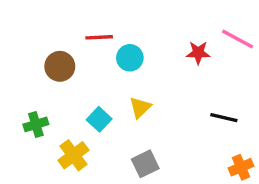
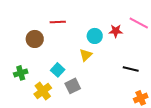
cyan circle: (130, 58) -> (95, 36), moved
yellow triangle: (140, 107) -> (86, 55), moved
gray square: (145, 164) -> (73, 86), moved

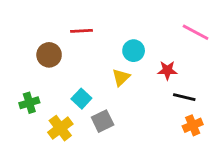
red star: (116, 31) -> (167, 70), moved
orange cross: (141, 98) -> (193, 125), moved

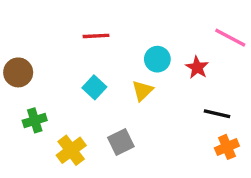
brown circle: (49, 55) -> (18, 72), moved
red star: (167, 70) -> (197, 67), moved, turned 30
cyan square: (81, 99) -> (94, 87), moved

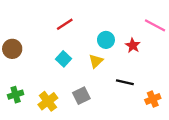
red line: (96, 36) -> (65, 24), turned -30
black line: (217, 114) -> (125, 82), moved
green cross: (35, 120) -> (16, 95), moved

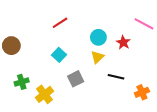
yellow triangle: (96, 61) -> (97, 57), moved
green cross: (16, 95) -> (22, 82), moved
gray square: (81, 96) -> (76, 79), moved

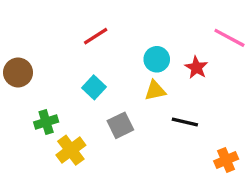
yellow triangle: (97, 57) -> (155, 91), turned 32
green cross: (22, 82) -> (46, 122), moved
orange cross: (142, 92) -> (226, 160), moved

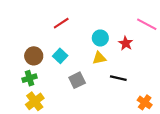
brown circle: (18, 72) -> (34, 56), moved
yellow cross: (71, 150) -> (35, 101), moved
orange cross: (226, 160) -> (145, 102), turned -32

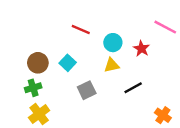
red line: (61, 23) -> (81, 29), moved, turned 56
black line: (118, 78) -> (133, 88), turned -42

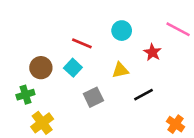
red line: (81, 29) -> (82, 43), moved
cyan circle: (113, 43) -> (122, 31), moved
green cross: (33, 88) -> (25, 95), moved

